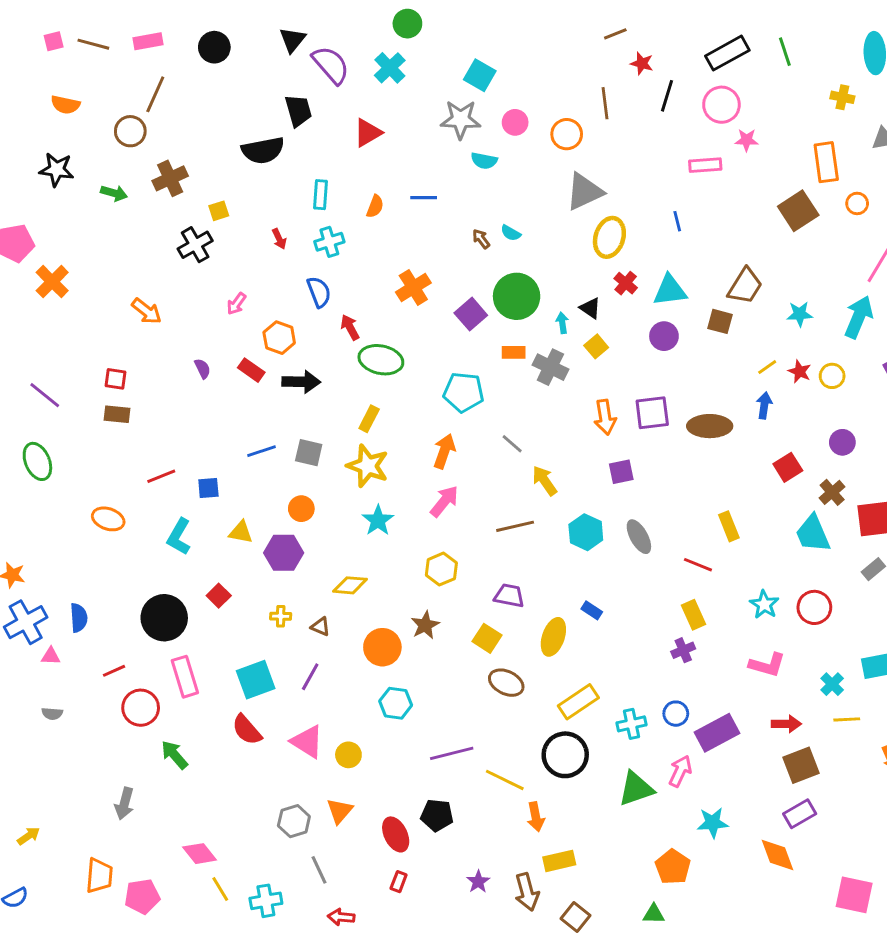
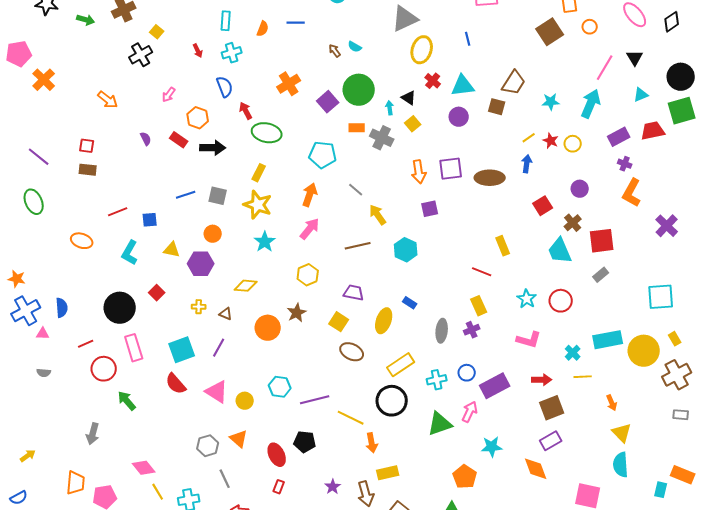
yellow square: (219, 211) -> (157, 32), turned -32
gray ellipse: (639, 537) -> (442, 331), moved, turned 35
cyan hexagon: (396, 703) -> (280, 387), moved
orange triangle: (340, 811) -> (239, 439), turned -30

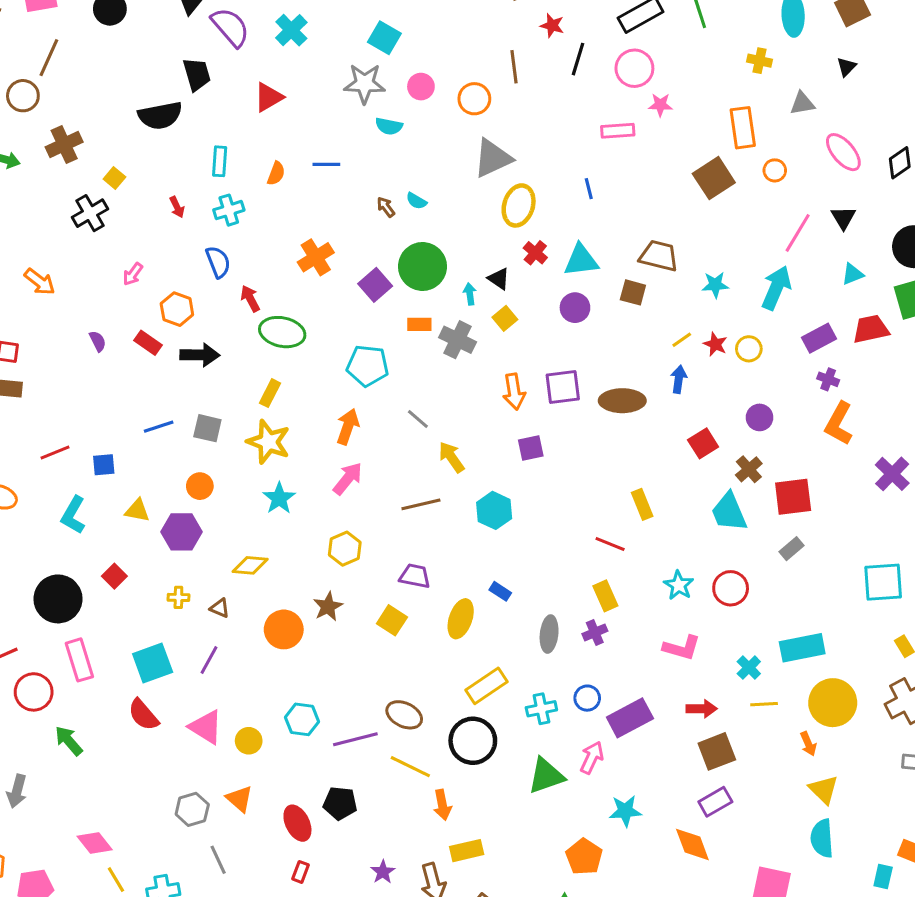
brown trapezoid: (514, 83) -> (659, 256), turned -108
yellow circle: (644, 351) -> (833, 703), moved
brown ellipse: (352, 352) -> (404, 715), moved

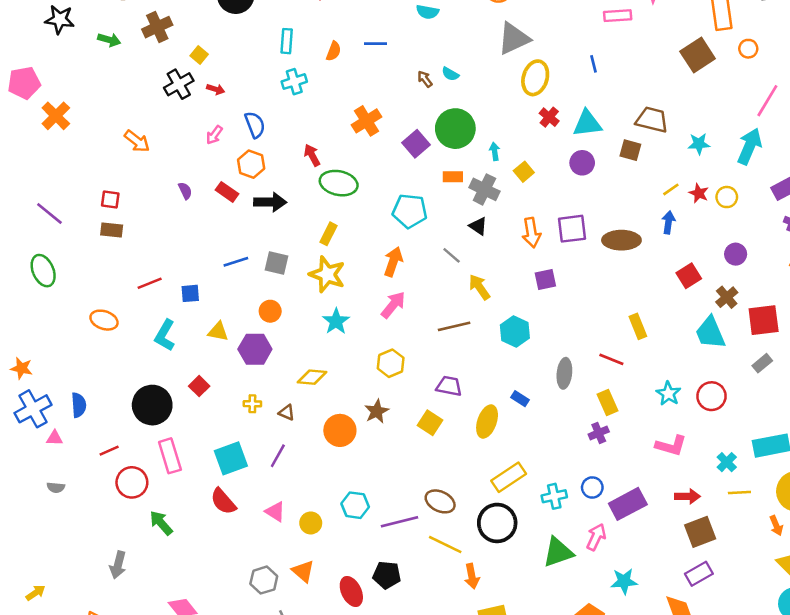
red arrow: (177, 207) -> (216, 89), moved, turned -48
blue semicircle: (218, 262) -> (255, 125), moved
black triangle: (499, 279) -> (478, 226), moved
gray ellipse: (549, 634) -> (564, 373), moved
pink triangle: (206, 727) -> (275, 512), size x0.7

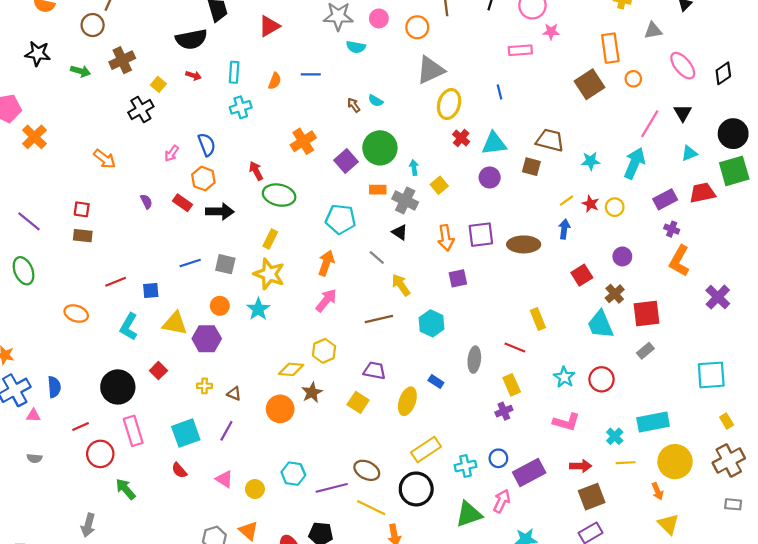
red arrow: (216, 89) -> (194, 75), moved
cyan star: (336, 321) -> (258, 309), moved
yellow triangle: (218, 331) -> (175, 323), size x1.4
yellow diamond: (312, 377) -> (291, 369), moved
red semicircle: (223, 501) -> (179, 470), size x0.7

